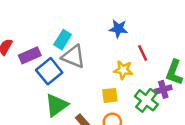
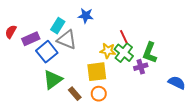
blue star: (118, 29) -> (86, 16), moved
yellow square: (110, 95) -> (97, 72), size x1.5
green cross: (146, 100) -> (124, 53), moved

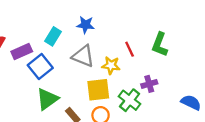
gray triangle: (67, 40) -> (83, 56), moved
green cross: (124, 53) -> (130, 100), moved
green L-shape: (150, 53) -> (160, 45), moved

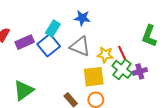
red line: (130, 49) -> (122, 53), moved
blue square: (40, 67) -> (49, 45), moved
green triangle: (47, 99) -> (24, 90), moved
green cross: (130, 100) -> (122, 69), moved

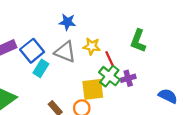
cyan rectangle: (53, 28) -> (41, 68), moved
yellow star: (105, 55) -> (92, 46), moved
yellow square: (94, 77) -> (93, 89), moved

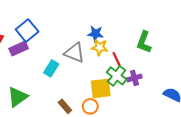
blue star: (67, 22) -> (95, 34), moved
blue square: (32, 51) -> (27, 31), moved

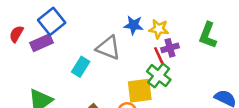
green L-shape: (144, 42) -> (208, 35), moved
yellow star: (100, 47) -> (159, 29), moved
purple cross: (134, 78) -> (170, 48), moved

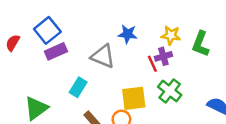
yellow star: (159, 29) -> (171, 35), moved
purple rectangle: (42, 43) -> (56, 51), moved
cyan rectangle: (81, 67) -> (78, 87), moved
green cross: (159, 76) -> (170, 91), moved

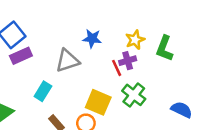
yellow star: (171, 35) -> (135, 40), turned -30
gray triangle: (103, 56) -> (68, 61), turned -40
yellow square: (134, 98) -> (98, 102), turned 30

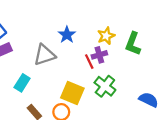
blue star: (92, 39) -> (67, 35), turned 30

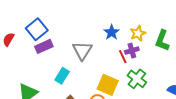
blue star: (67, 35) -> (112, 32), moved
gray triangle: (44, 55) -> (82, 51), turned -40

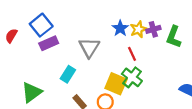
yellow star: (138, 33) -> (138, 29), moved
purple cross: (132, 51) -> (153, 29), moved
green cross: (137, 79) -> (132, 77), moved

